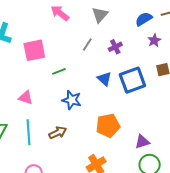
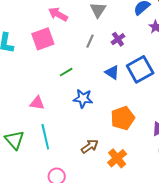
pink square: (34, 50) -> (43, 39), moved
brown arrow: (58, 133) -> (90, 146), moved

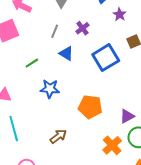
blue triangle: (112, 72) -> (66, 53), moved
orange pentagon: (123, 118) -> (90, 107), turned 30
orange cross: (117, 158) -> (112, 145), moved

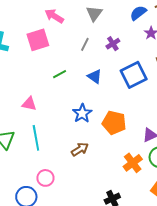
blue triangle: (66, 53) -> (95, 76), moved
blue star: (50, 89) -> (82, 113), moved, turned 30

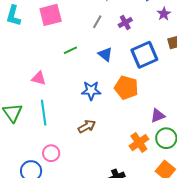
blue star: (82, 113) -> (91, 91), turned 30
orange pentagon: (114, 123) -> (126, 88), moved

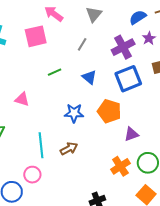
purple cross: (125, 22) -> (123, 47), moved, size x1.6
cyan line: (44, 113) -> (41, 145), moved
purple triangle: (158, 116) -> (131, 134), moved

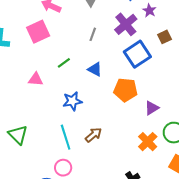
gray line: (82, 44) -> (93, 34), moved
blue triangle: (89, 77) -> (95, 69), moved
pink triangle: (22, 99) -> (36, 79), moved
blue star: (74, 113) -> (72, 101), moved

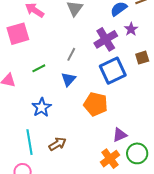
gray line: (93, 34) -> (71, 54), moved
blue triangle: (95, 69) -> (68, 79), turned 35
blue star: (72, 101) -> (42, 107), turned -30
purple triangle: (152, 108) -> (120, 135), moved

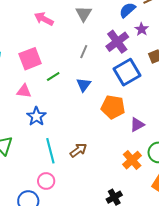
pink square: (18, 34) -> (30, 59), moved
gray line: (71, 54) -> (84, 52), moved
blue star: (42, 107) -> (36, 116), moved
purple triangle: (120, 135) -> (137, 125), moved

